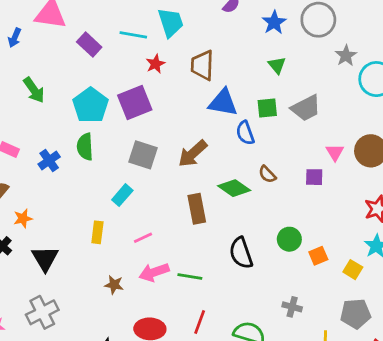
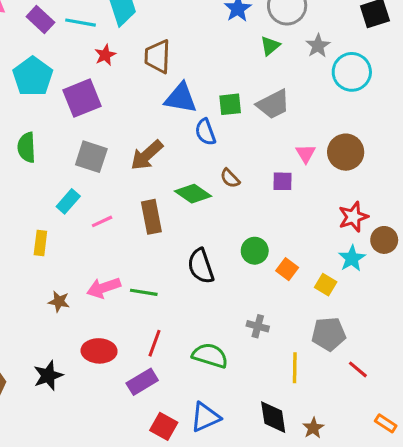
purple rectangle: (89, 45) -> (40, 19), moved
green triangle: (277, 65) -> (270, 46), moved, turned 30
cyan pentagon: (91, 105) -> (33, 77), moved
pink line: (143, 238) -> (102, 221), moved
orange square: (318, 256) -> (287, 269), turned -30

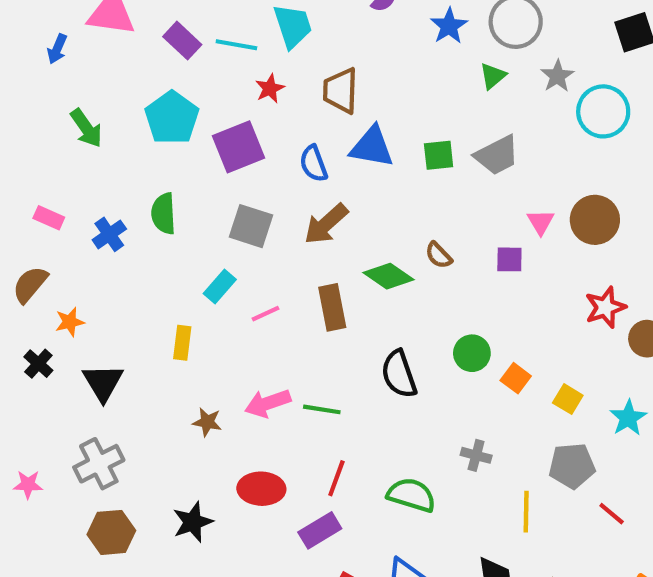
blue semicircle: (205, 132) -> (314, 164), moved
cyan star: (352, 258) -> (628, 418), moved

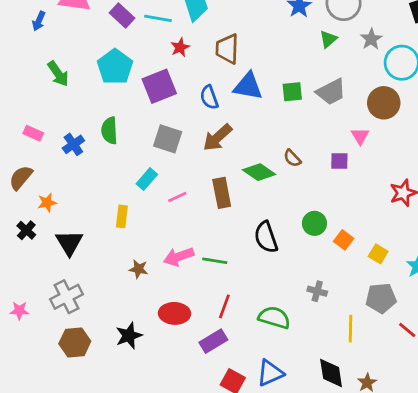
brown circle: (595, 220) -> (384, 103), moved

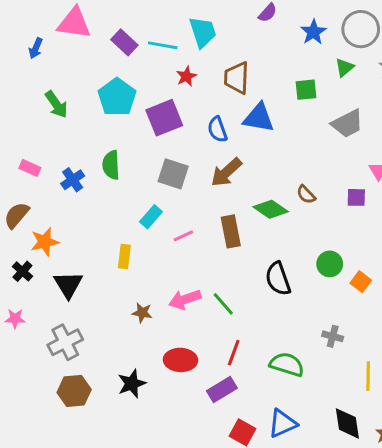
green square: (292, 92) -> (306, 90), moved
orange star: (47, 203) -> (45, 242), size x1.4
green line: (215, 261) -> (223, 304), turned 40
pink star: (19, 311) -> (15, 319), moved

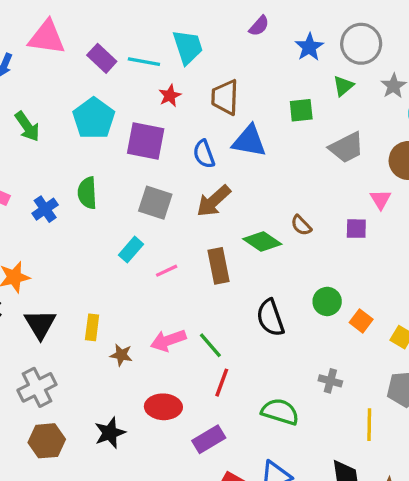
purple square: (164, 118) -> (146, 141), turned 33
yellow rectangle: (124, 257) -> (92, 327), moved
red line: (234, 353) -> (222, 383), moved

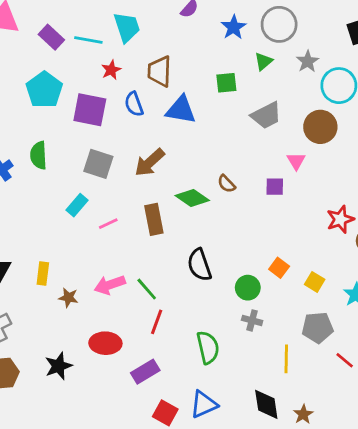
blue semicircle: (204, 154) -> (134, 104), moved
green circle: (327, 301) -> (248, 288), moved
green semicircle: (280, 412) -> (208, 347), turned 60

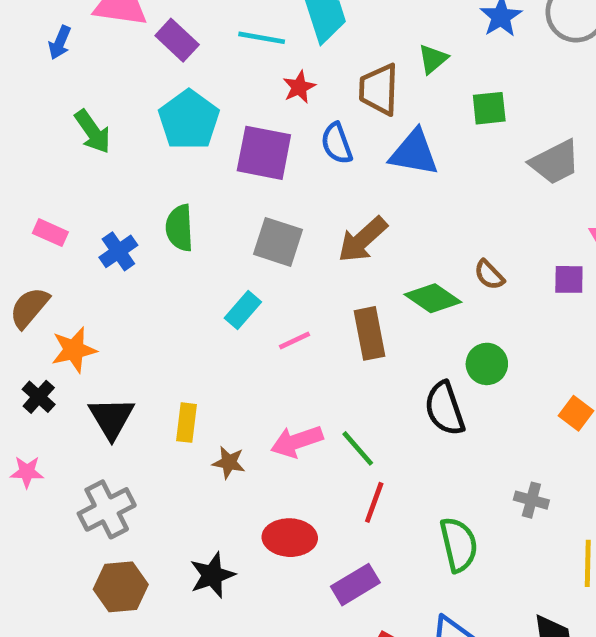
purple rectangle: (51, 37) -> (177, 40), moved
green triangle: (263, 61) -> (433, 59), moved
green circle: (248, 288) -> (487, 364), moved

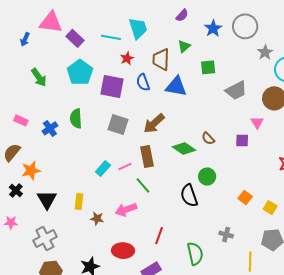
cyan rectangle: (243, 310) -> (103, 169), moved
brown rectangle: (370, 333) -> (147, 156), moved
green line: (358, 448) -> (143, 186), moved

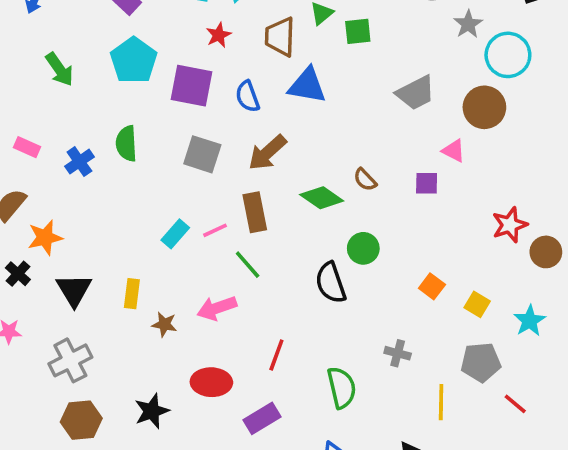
green square: (208, 67) -> (358, 31), moved
blue semicircle: (143, 82) -> (248, 96), moved
pink triangle: (257, 122) -> (454, 151), turned -32

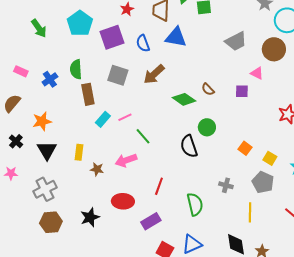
purple square: (191, 86) -> (112, 37), turned -30
brown rectangle: (255, 212) -> (88, 94), moved
orange star: (45, 238) -> (42, 121), moved
gray pentagon: (481, 362) -> (263, 182), moved, turned 30

